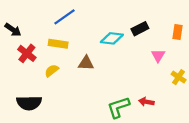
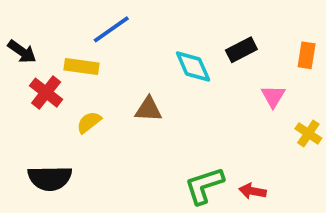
cyan diamond: (112, 38) -> (193, 67), turned 60
yellow rectangle: (58, 44) -> (81, 67), moved
red arrow: (146, 102) -> (253, 191), moved

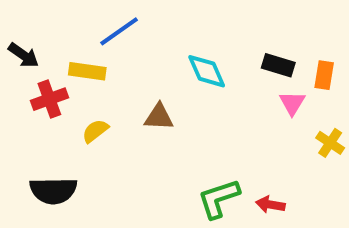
black rectangle: (241, 50) -> (278, 65), moved, turned 44
orange rectangle: (307, 55) -> (324, 75), moved
red cross: (46, 93) -> (49, 99), turned 32

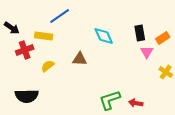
black rectangle: (278, 65) -> (140, 33), turned 63
orange rectangle: (324, 75) -> (163, 38), turned 48

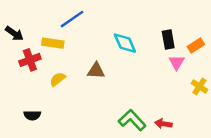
black semicircle: (27, 96) -> (32, 115), size x0.6
green L-shape: (110, 100) -> (132, 120), turned 65

